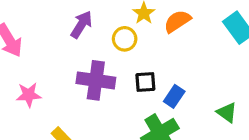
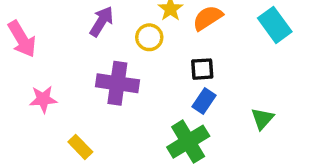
black square: (145, 82) -> (202, 69), moved
green triangle: (227, 112) -> (262, 119), turned 35

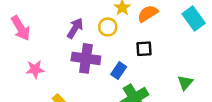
purple arrow: (102, 21) -> (75, 28), moved
blue rectangle: (204, 101) -> (119, 71), moved

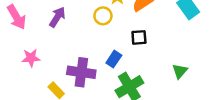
purple arrow: (75, 28) -> (57, 17), moved
purple cross: (86, 58) -> (81, 72), moved

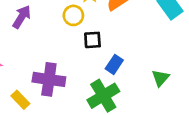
black square: (139, 37) -> (92, 40), moved
blue rectangle: (114, 59) -> (114, 64), moved

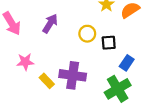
yellow circle: (73, 15) -> (87, 34), moved
yellow rectangle: (20, 100) -> (47, 81), moved

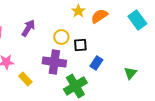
purple cross: (73, 75) -> (54, 62), moved
green cross: (118, 89) -> (75, 86), moved

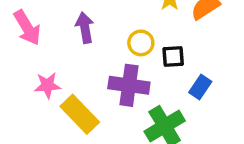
purple arrow: (28, 28) -> (85, 28), turned -42
yellow rectangle: (25, 79) -> (80, 114), size x1.6

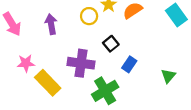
yellow circle: (141, 43) -> (89, 16), moved
black square: (173, 56) -> (111, 44), turned -35

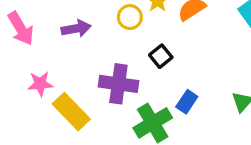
purple arrow: (51, 24) -> (76, 28), turned 90
blue rectangle: (129, 64) -> (187, 102), moved

